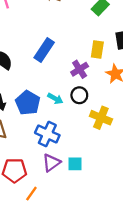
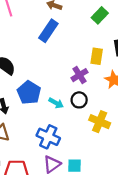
blue rectangle: (44, 50) -> (48, 31), moved
blue pentagon: (28, 103) -> (29, 93), moved

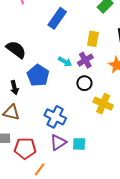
yellow rectangle: (97, 56) -> (93, 39), moved
cyan arrow: (56, 103) -> (65, 62), moved

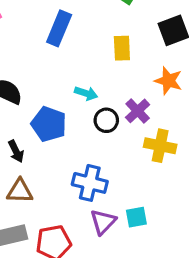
purple cross: (85, 60) -> (138, 111), moved
black circle: (84, 83) -> (106, 120), moved

